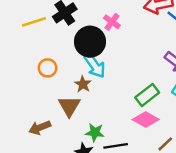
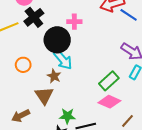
pink cross: (112, 22) -> (74, 22), turned -32

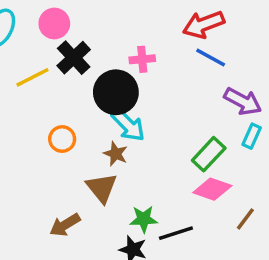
blue line: (129, 15) -> (211, 57), moved

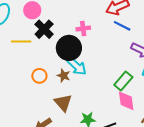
yellow line: (33, 77) -> (21, 41), turned 30
brown star: (116, 154) -> (64, 76), moved
pink diamond: (212, 189) -> (126, 101), turned 65

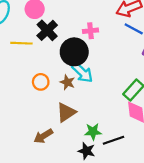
brown triangle: (63, 103) -> (66, 112), turned 36

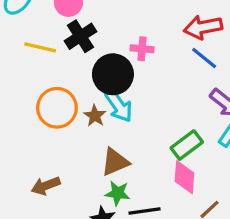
orange circle: (41, 82) -> (57, 108), size x1.6
brown triangle: (66, 112) -> (115, 162), moved

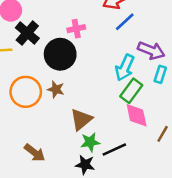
blue line: (204, 58) -> (125, 22), turned -65
cyan arrow: (119, 106) -> (125, 68), moved, turned 76
brown arrow: (46, 186) -> (35, 153), turned -105

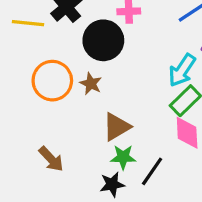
black line: (114, 150) -> (152, 171), turned -40
black star: (85, 165) -> (112, 184), turned -30

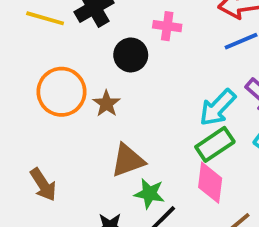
black circle: (103, 40) -> (131, 55), size x0.7
green star: (123, 157) -> (149, 194), moved

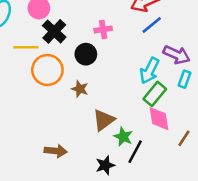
orange circle: (61, 92) -> (47, 70), moved
brown arrow: (43, 185) -> (56, 151), turned -35
green star: (149, 194) -> (123, 137), turned 30

